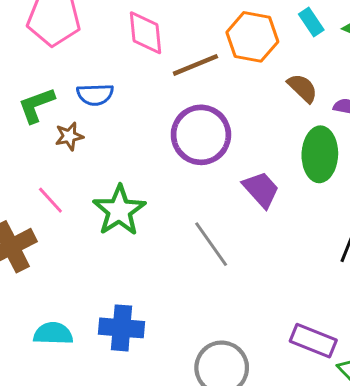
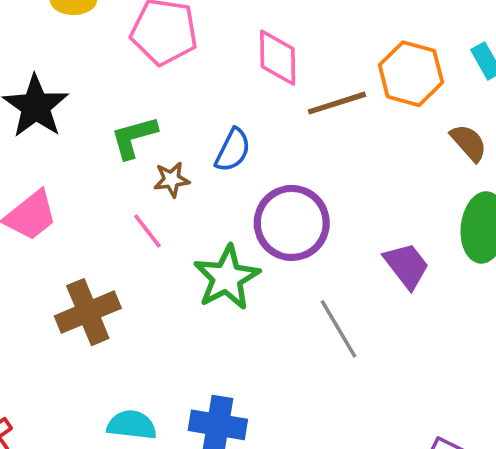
blue semicircle: (95, 95) -> (233, 150), moved, turned -66
purple circle: (201, 135) -> (292, 223), moved
pink line: (50, 200) -> (147, 231), moved

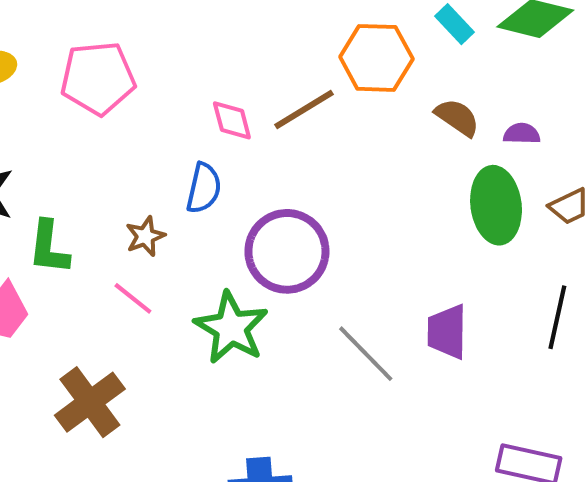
pink diamond: (278, 58) -> (232, 120), moved, size x0.7
green L-shape: (134, 137) -> (49, 247), moved, turned -54
purple trapezoid: (406, 266) -> (447, 332), moved, turned -128

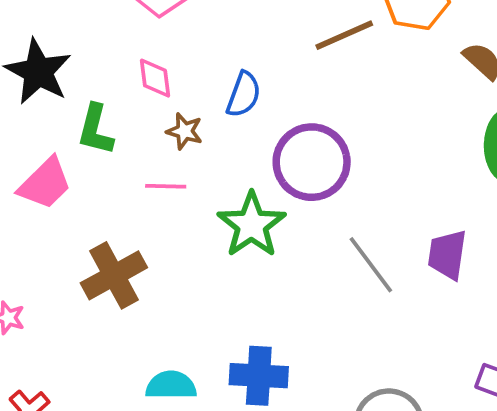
pink diamond: (232, 120) -> (155, 78), moved
brown star: (145, 236) -> (185, 131), turned 30
pink line: (133, 298) -> (166, 186), turned -45

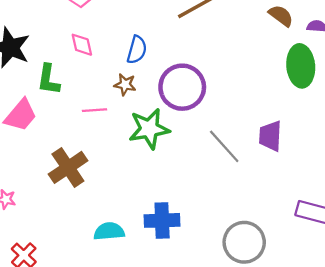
brown star: (185, 131) -> (125, 85), moved
green star: (252, 225) -> (149, 129), turned 30

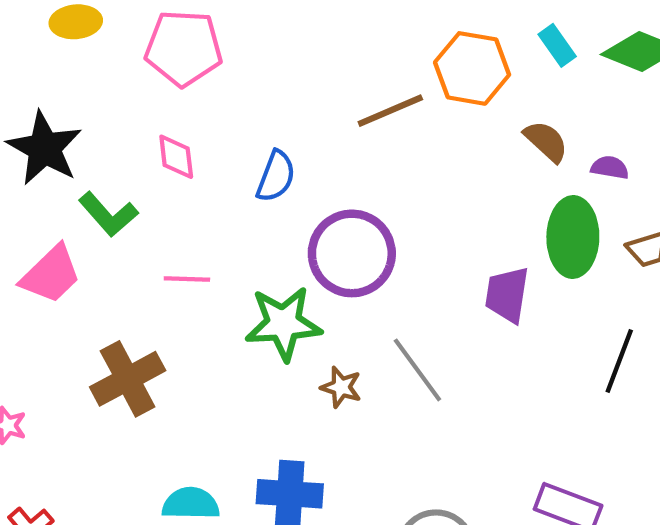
green L-shape: (48, 80) -> (108, 214), turned -56
brown star: (125, 85) -> (341, 387), moved
purple trapezoid: (270, 136) -> (507, 295), moved

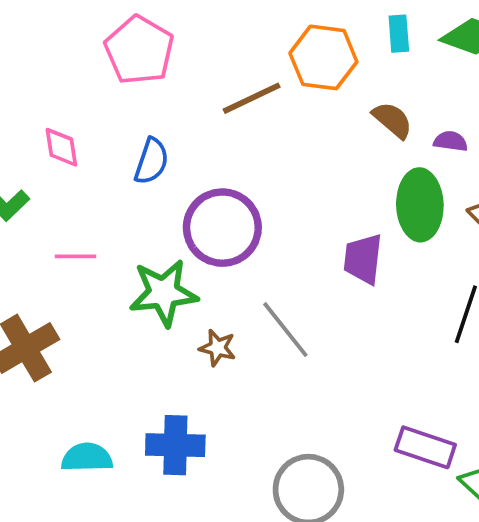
cyan rectangle: (557, 45) -> (399, 34), turned 33
pink pentagon: (184, 48) -> (139, 50), moved, turned 30

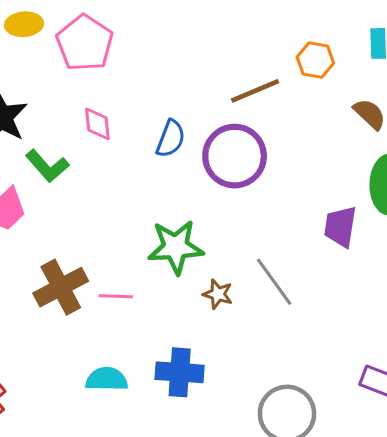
pink pentagon: (139, 50) -> (85, 43), moved
orange hexagon: (323, 57) -> (315, 60), size x0.7
purple circle: (222, 228) -> (235, 156), moved
pink line: (75, 256) -> (116, 296), moved

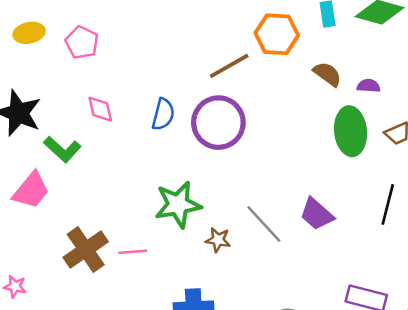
pink pentagon: (85, 43) -> (82, 43), size x0.7
orange hexagon: (315, 60) -> (277, 34), size x1.4
purple trapezoid: (340, 227) -> (317, 214), moved, turned -51

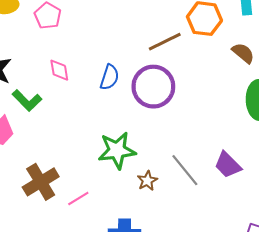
brown star: (218, 240) -> (147, 181), turned 30
pink line: (133, 252) -> (78, 199), moved, turned -30

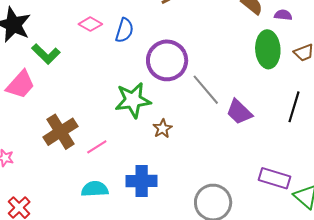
pink diamond: (59, 70) -> (90, 24), moved, turned -50
purple circle: (153, 87) -> (167, 60), moved
gray line: (185, 170) -> (206, 90), moved

